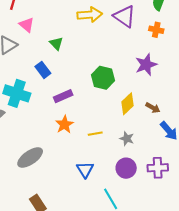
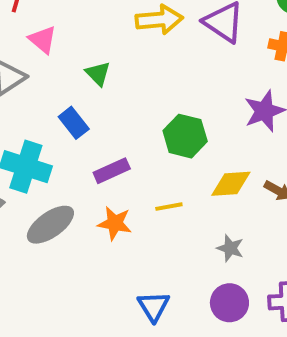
yellow diamond: (128, 104) -> (231, 184), turned 40
orange star: (65, 124) -> (115, 223), turned -30
yellow line: (95, 134) -> (169, 207), moved
gray ellipse: (30, 158) -> (50, 225), moved

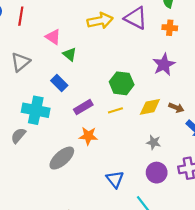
pink triangle: (43, 40) -> (53, 37), moved
yellow line: (169, 207) -> (115, 110), moved
gray ellipse: (50, 225) -> (62, 158), moved

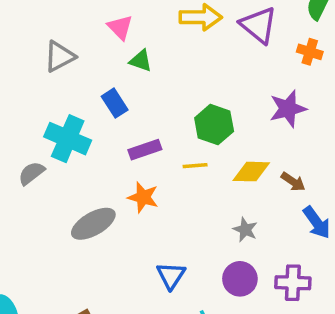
green triangle: (70, 54) -> (141, 61), turned -32

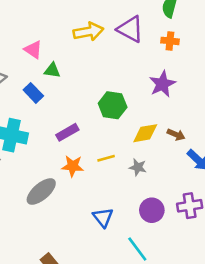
blue rectangle: (115, 103) -> (33, 93), moved
yellow line: (195, 166) -> (106, 158), moved
gray star: (245, 230) -> (138, 167), moved

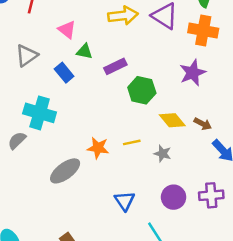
orange cross: (170, 41) -> (203, 31), size x1.6
purple rectangle: (67, 132) -> (115, 66), moved
yellow diamond: (145, 133) -> (172, 120), turned 56

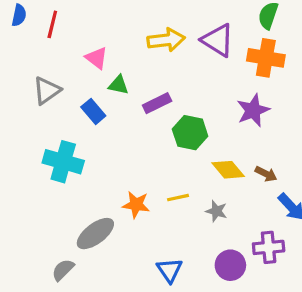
gray semicircle: (17, 140) -> (63, 270), moved
purple cross: (211, 195) -> (269, 247), moved

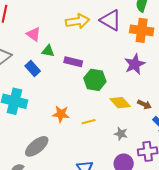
purple rectangle: (157, 103) -> (73, 62), turned 42
orange star: (136, 205) -> (61, 114), moved
gray star: (216, 211) -> (121, 134), moved

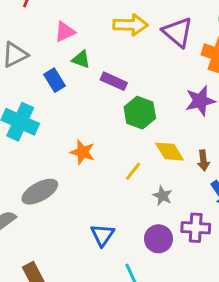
pink triangle: (34, 34) -> (65, 32), turned 49
brown arrow: (144, 104) -> (203, 160), turned 48
yellow line: (89, 122) -> (133, 171), moved, turned -48

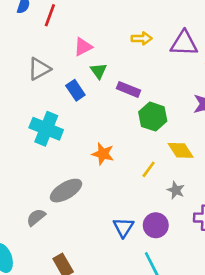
yellow arrow: (131, 25) -> (142, 38), size x0.7
purple triangle: (178, 32) -> (184, 43), turned -36
green triangle: (81, 59) -> (98, 71), turned 36
purple circle: (158, 239) -> (156, 225), moved

